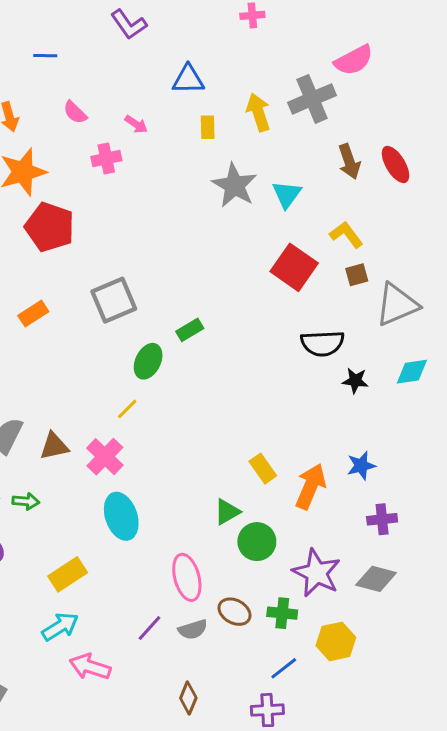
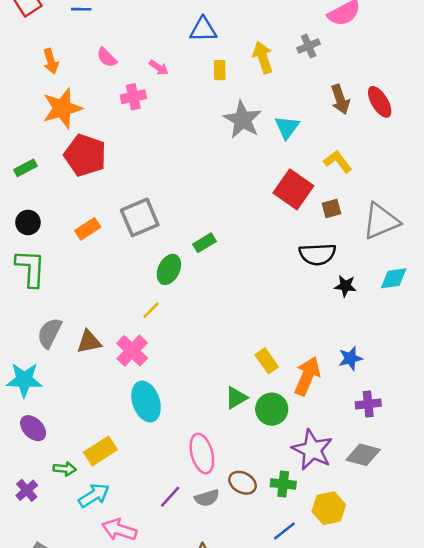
gray cross: (312, 99) -> (309, 46), size x0.6
brown square: (357, 275) -> (331, 209), moved
orange rectangle: (33, 314) -> (88, 229), moved
green arrow: (26, 501) -> (65, 469), moved
green circle: (257, 542) -> (272, 409), moved

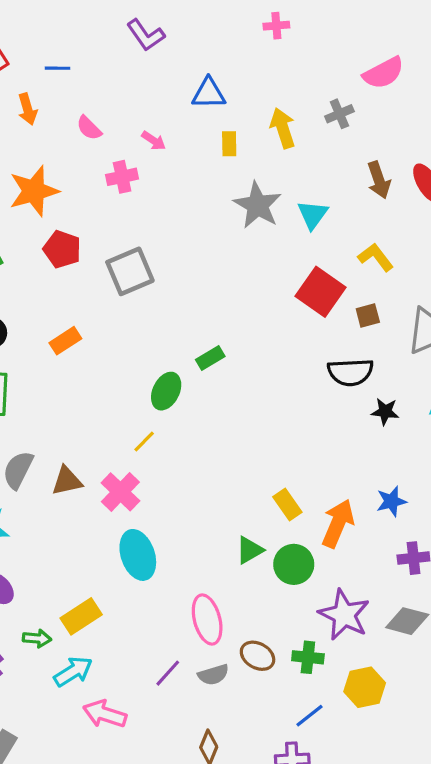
orange arrow: (51, 61) -> (28, 109), moved
red pentagon: (85, 155) -> (62, 249), size x0.7
gray square: (140, 217) -> (130, 271), moved

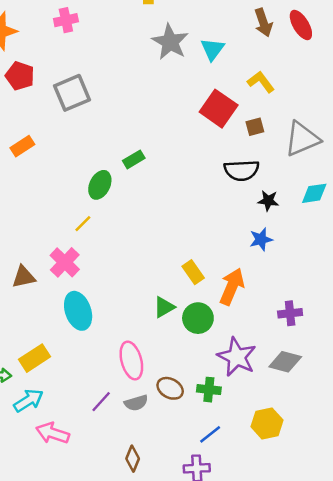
brown triangle: (67, 481) -> (24, 277), moved
blue star: (391, 501) -> (261, 239), moved
yellow hexagon: (365, 687) -> (267, 423), moved

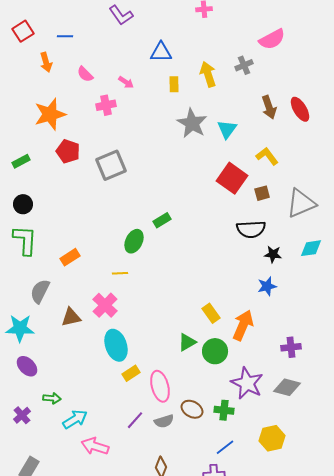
orange rectangle: (22, 146) -> (70, 257), moved
yellow line: (83, 224) -> (120, 273), turned 42
yellow rectangle: (34, 358) -> (131, 373), moved, size x0.7

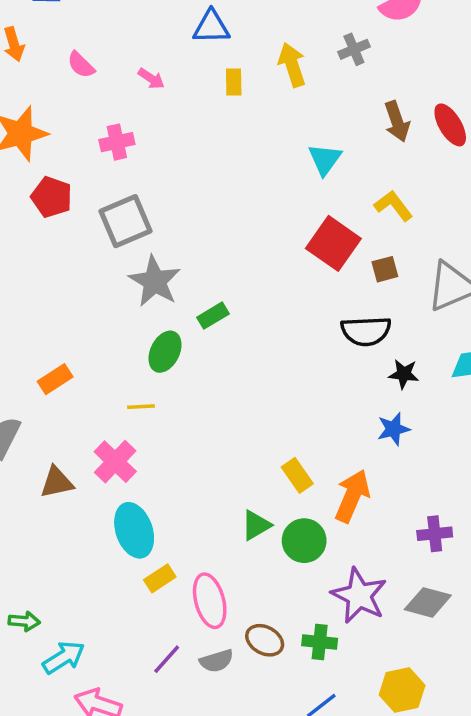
pink cross: (106, 105) -> (117, 142), moved
gray star: (192, 123) -> (155, 281), moved

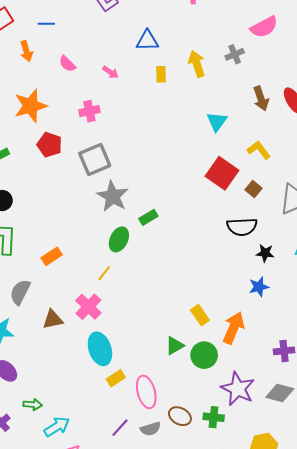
brown square: (385, 269) -> (254, 189), turned -35
yellow line: (141, 407) -> (104, 273), turned -49

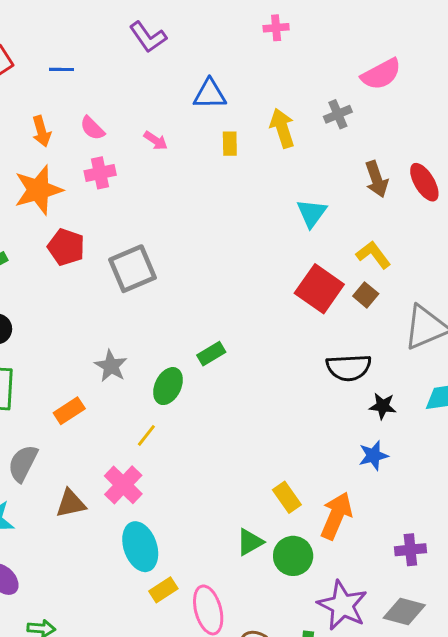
orange arrow: (26, 51) -> (41, 131), moved
pink cross: (89, 111) -> (100, 173), moved
brown square: (254, 189) -> (366, 295), moved
gray star: (113, 196) -> (111, 366), moved, size x0.7

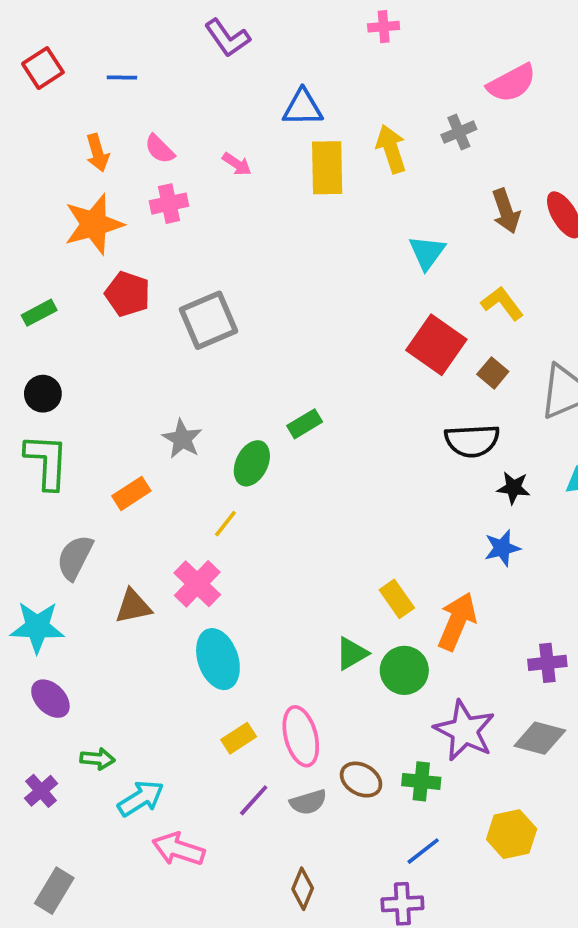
yellow rectangle: (230, 144) -> (327, 168), size x1.8
brown square: (366, 295) -> (493, 373), moved
yellow rectangle: (163, 590) -> (239, 738), moved

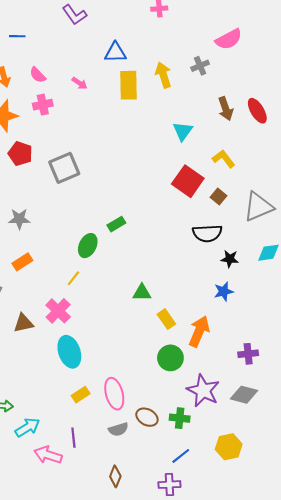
gray star: (182, 439) -> (19, 219), moved, turned -30
green triangle: (352, 653) -> (142, 293), moved, turned 30
purple line: (254, 800) -> (73, 438), moved, turned -48

